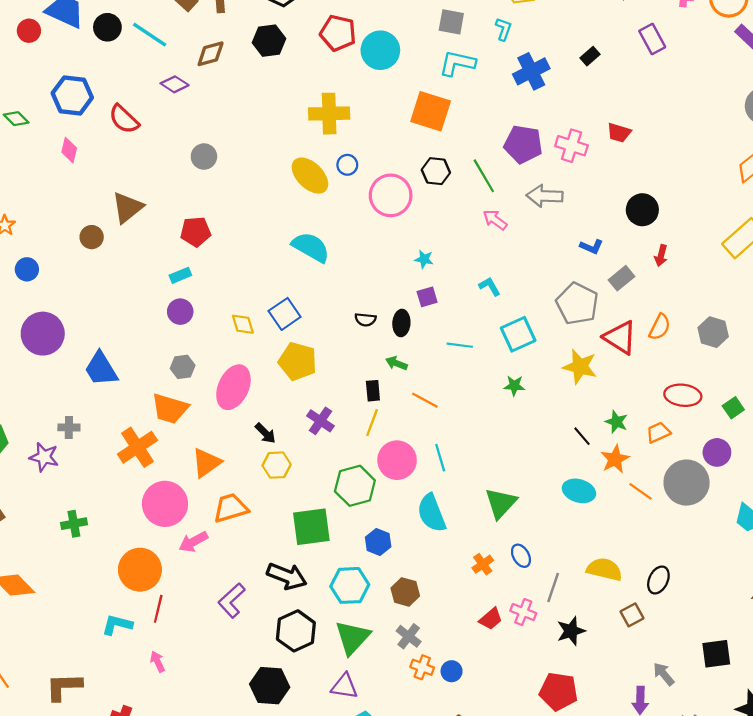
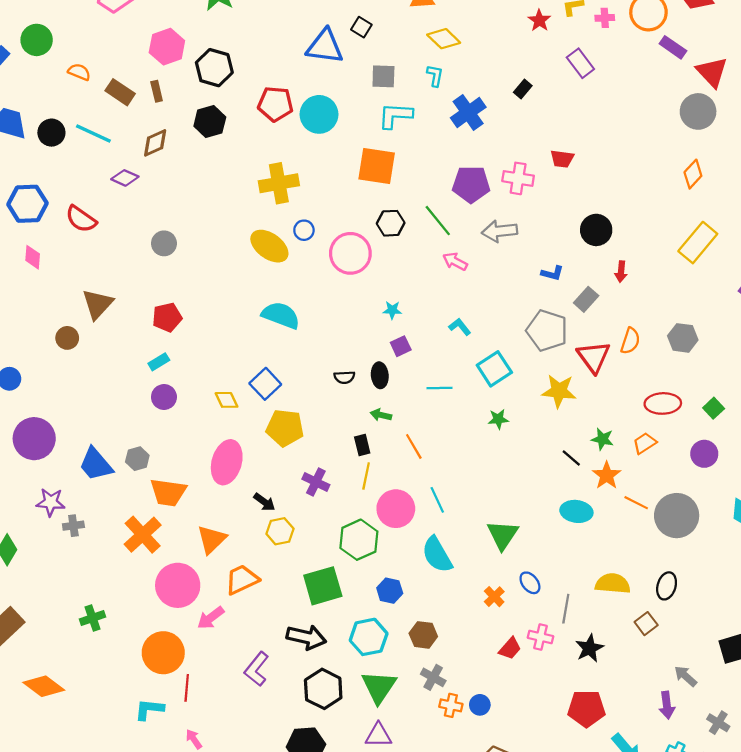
red triangle: (620, 337) -> (594, 357), turned 30
gray hexagon: (183, 367) -> (137, 459), moved
orange line: (425, 400) -> (414, 446), turned 40
purple star: (44, 457) -> (51, 502), moved
gray circle: (687, 483) -> (677, 516), moved

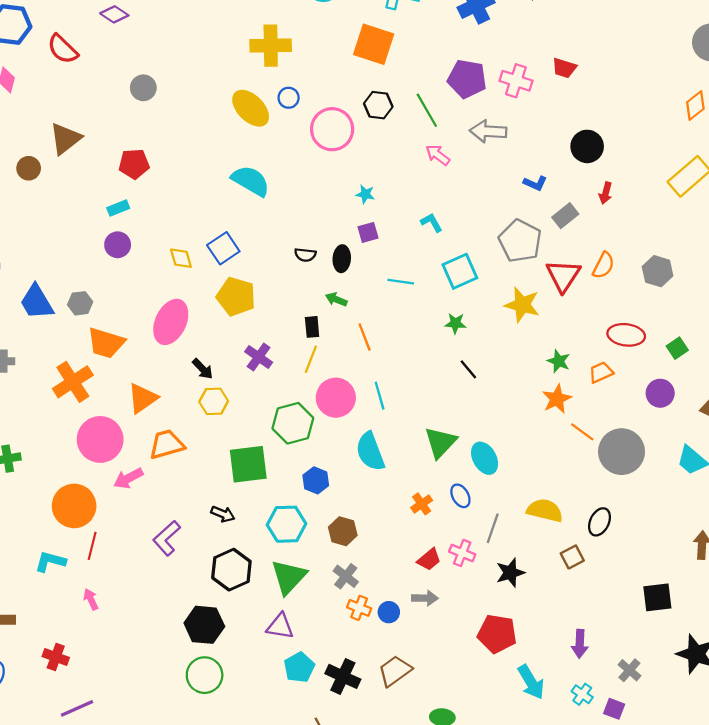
black line: (571, 458) -> (468, 369), moved
cyan ellipse: (576, 511) -> (485, 458), moved, turned 44
black arrow: (306, 637) -> (223, 514), size x0.6
gray arrow: (686, 676) -> (425, 598), moved, turned 130

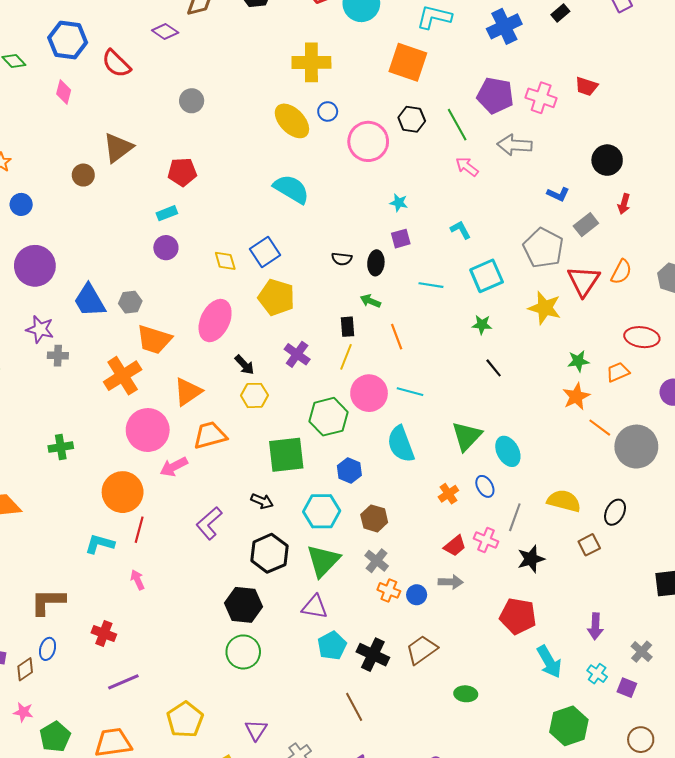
green star: (559, 361) -> (578, 361), turned -30
cyan line: (380, 396) -> (410, 392), turned -60

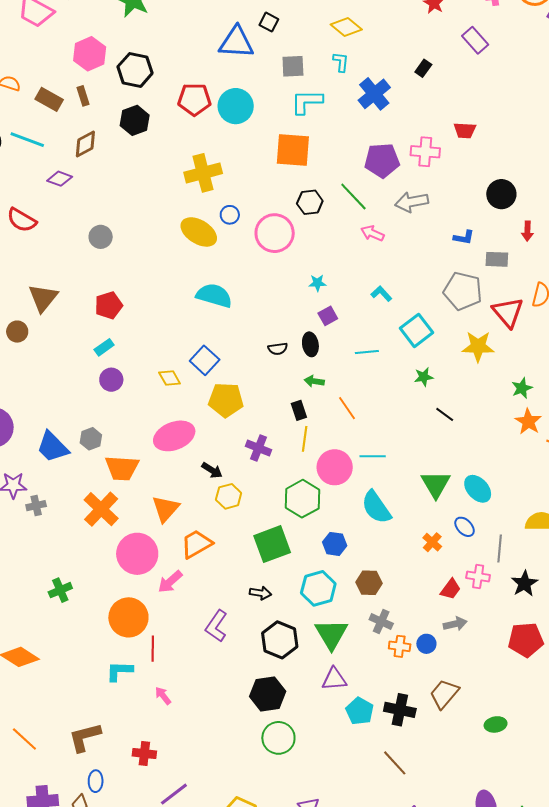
gray rectangle: (586, 225) -> (497, 259), turned 55
pink ellipse: (215, 321) -> (174, 436), turned 57

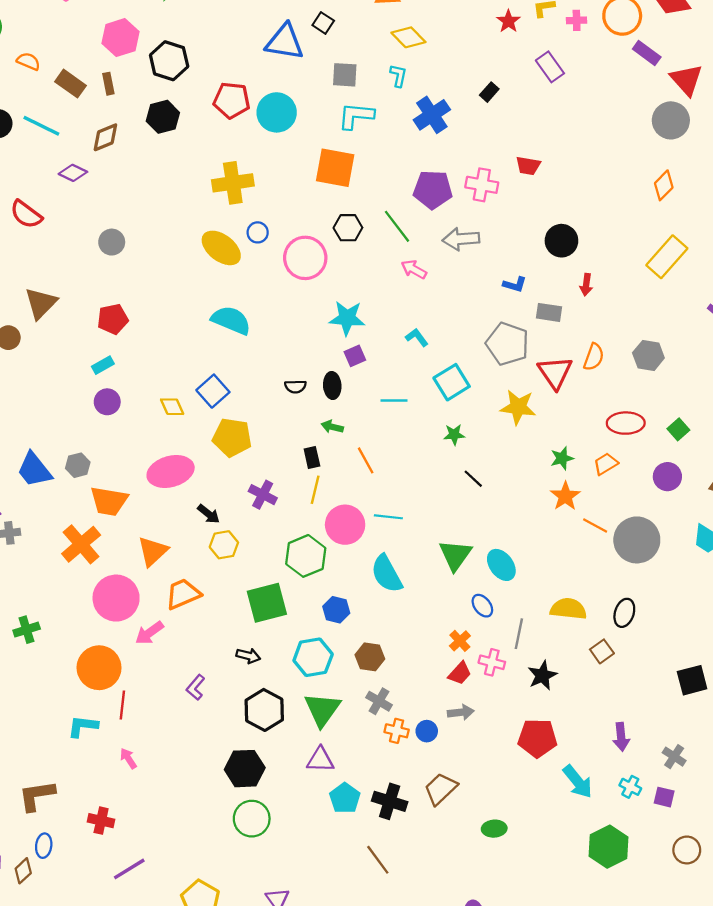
cyan star: (317, 283) -> (347, 318), size x1.8
orange cross: (432, 542) -> (460, 641), moved
purple L-shape: (216, 626) -> (196, 687), size x0.7

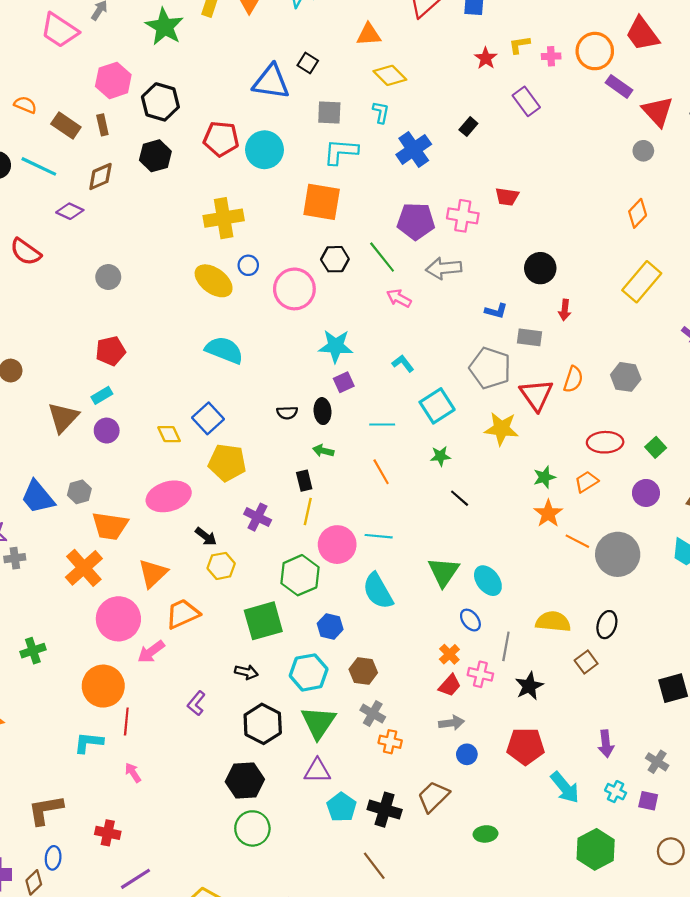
gray circle: (671, 120) -> (643, 151), size x0.6
brown triangle: (41, 303) -> (63, 417), moved
orange line: (366, 460) -> (381, 472), moved
blue circle: (427, 731) -> (467, 754), moved

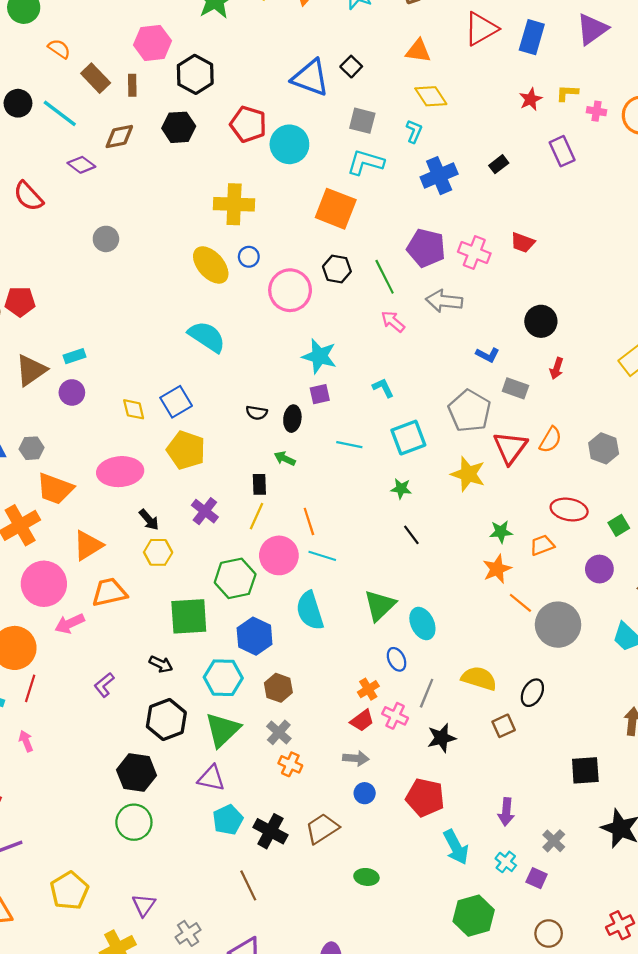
red pentagon: (111, 351) -> (20, 302), moved
orange line: (381, 472) -> (309, 521), moved
blue hexagon: (330, 626) -> (255, 636), size x1.4

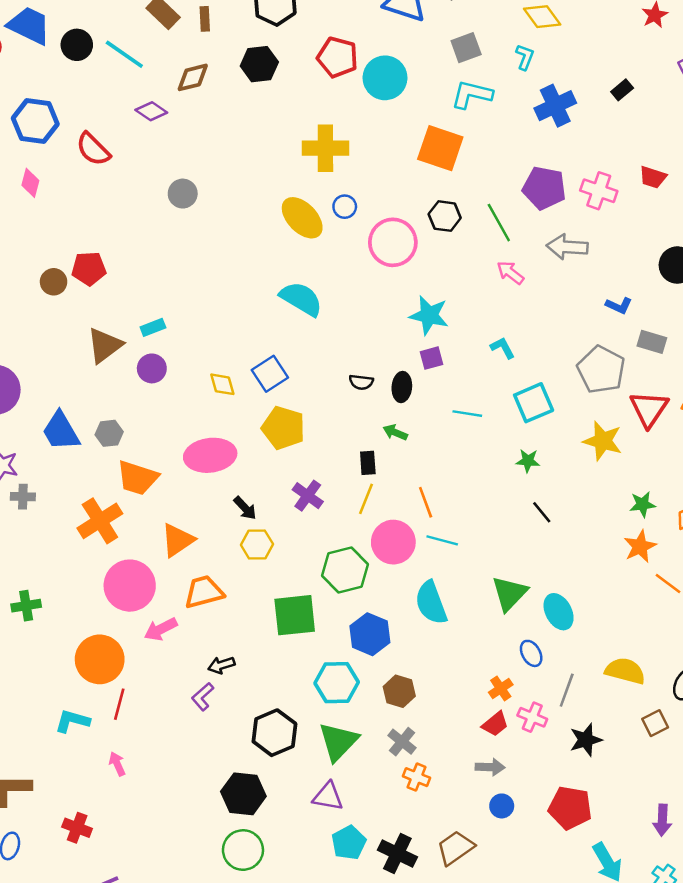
gray square: (362, 121) -> (466, 48), turned -32
black arrow: (161, 664) -> (221, 665), moved, turned 140

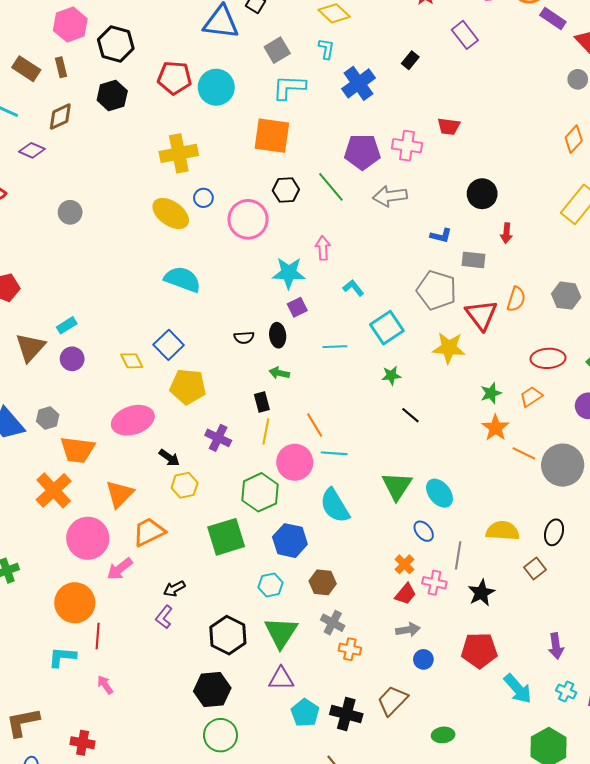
pink arrow: (510, 273) -> (323, 248), moved, turned 60
cyan hexagon: (337, 683) -> (271, 585), size x0.7

